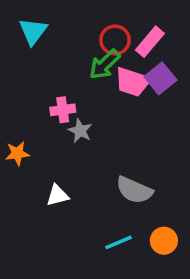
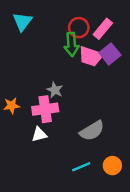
green arrow: (105, 64) -> (72, 44), turned -50
pink cross: (63, 110) -> (45, 109), moved, size x1.5
gray semicircle: (134, 190) -> (92, 131), turned -55

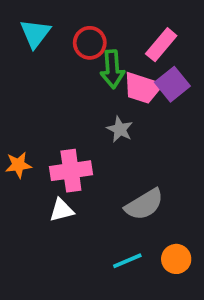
red circle: (79, 28) -> (90, 43), moved
gray star: (55, 90) -> (120, 129), moved

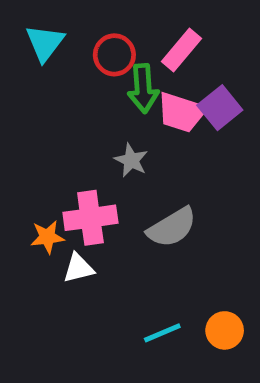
pink rectangle: (161, 45) -> (181, 50), moved
gray star: (120, 129) -> (131, 160), moved
orange star: (18, 165) -> (47, 237), moved
gray semicircle: (144, 204) -> (172, 227), moved

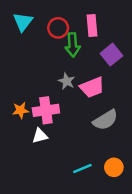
pink rectangle: (181, 50) -> (92, 25), turned -45
pink trapezoid: (181, 112) -> (92, 87), moved, turned -40
gray semicircle: (172, 227) -> (105, 120), moved
orange star: (47, 237) -> (20, 110), moved

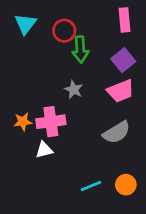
pink rectangle: (92, 25) -> (125, 20), moved
pink trapezoid: (92, 87) -> (121, 91), moved

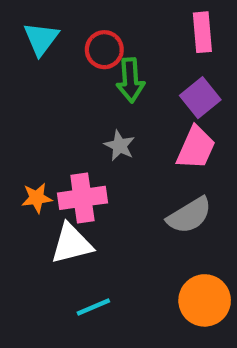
pink trapezoid: (121, 91) -> (196, 148), turned -44
white triangle: (44, 150) -> (72, 244), size x1.5
orange circle: (126, 185) -> (205, 300), size x1.5
cyan line: (91, 186) -> (93, 307), moved

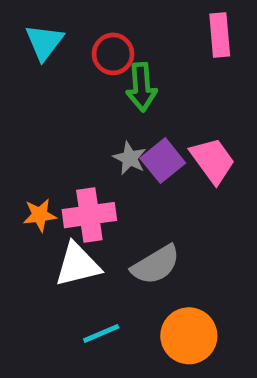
purple square: (200, 98) -> (163, 161), moved
pink trapezoid: (196, 148) -> (213, 161), turned -60
gray semicircle: (189, 215) -> (156, 265), moved
orange circle: (205, 300) -> (189, 336), moved

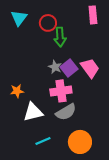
pink cross: (89, 215) -> (61, 91), moved

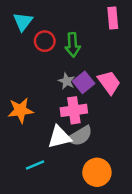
red circle: (48, 23) -> (45, 41), moved
orange star: (17, 91) -> (20, 110), size x1.5
white triangle: (33, 112) -> (59, 137), moved
cyan line: (43, 141) -> (35, 165), moved

